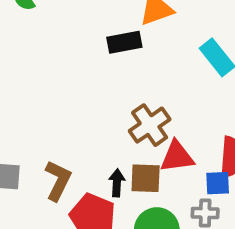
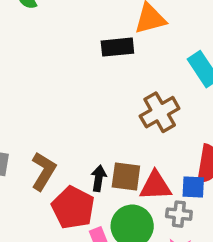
brown cross: (150, 125) -> (160, 112), moved
red triangle: (177, 157) -> (155, 186), moved

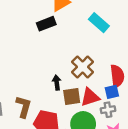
brown cross: (160, 112) -> (83, 67), moved
black arrow: (99, 178) -> (57, 82), moved

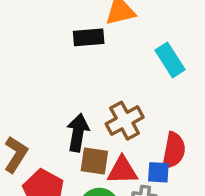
black arrow: (57, 82) -> (78, 133), size x1.5

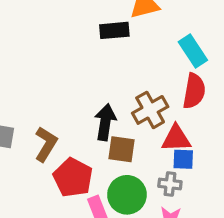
red semicircle: (174, 150) -> (194, 91), moved
red triangle: (122, 170) -> (176, 138), moved

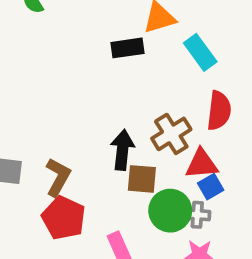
cyan rectangle: (193, 51) -> (200, 52), moved
blue square: (183, 159) -> (211, 187), turned -30
red pentagon: (73, 178) -> (64, 218), moved
green circle: (127, 195) -> (170, 211), moved

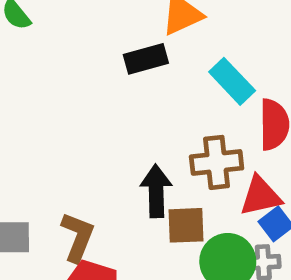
cyan rectangle: (200, 52) -> (232, 81), moved
brown cross: (171, 134) -> (217, 162), turned 33

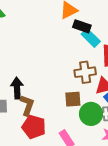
black rectangle: (146, 59) -> (82, 26), moved, turned 36
black arrow: (156, 191) -> (17, 88), moved

